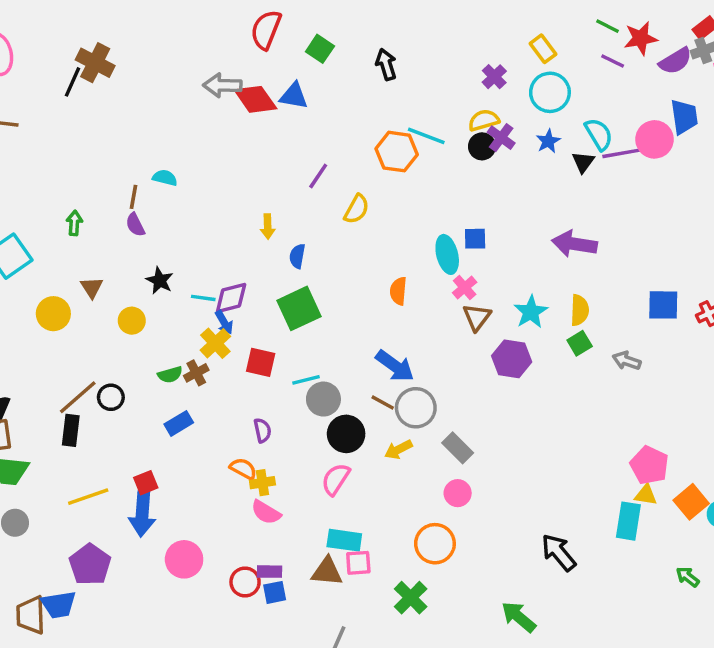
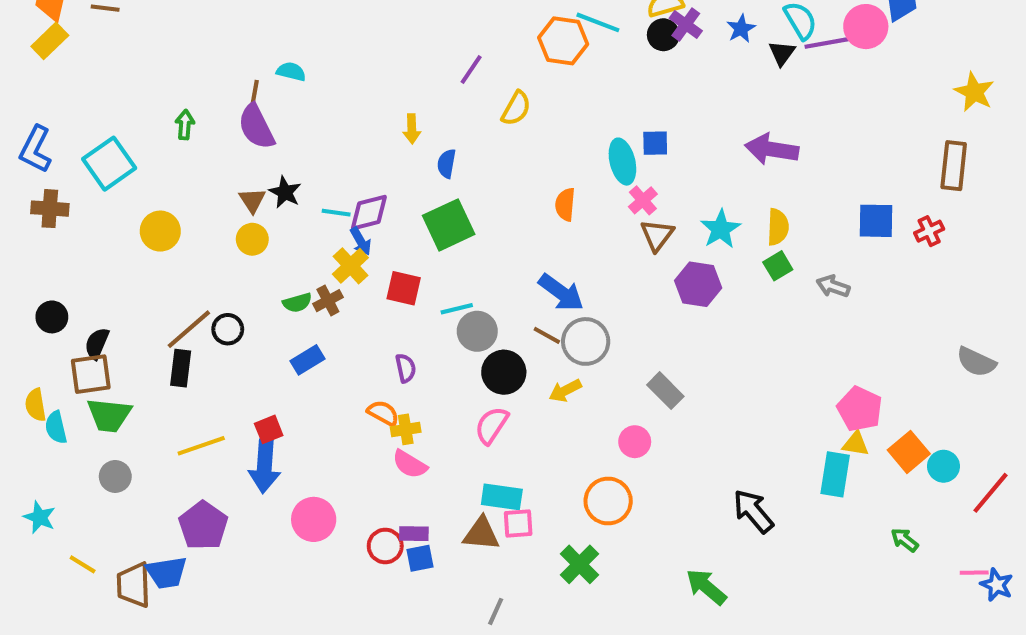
purple semicircle: (135, 225) -> (256, 127), size x1.6
brown triangle: (92, 288) -> (252, 200), moved
gray rectangle: (458, 448) -> (665, 391), moved

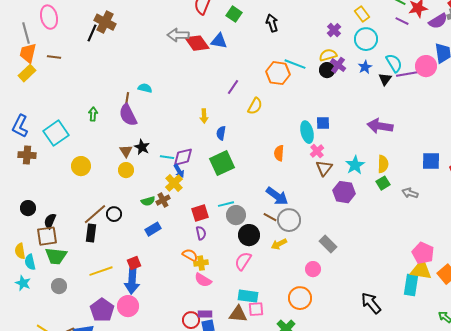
red square: (404, 288) -> (200, 213), moved, turned -30
yellow triangle: (856, 444) -> (421, 270), size x1.6
cyan star: (40, 517) -> (23, 283), moved
pink circle: (314, 519) -> (128, 306), moved

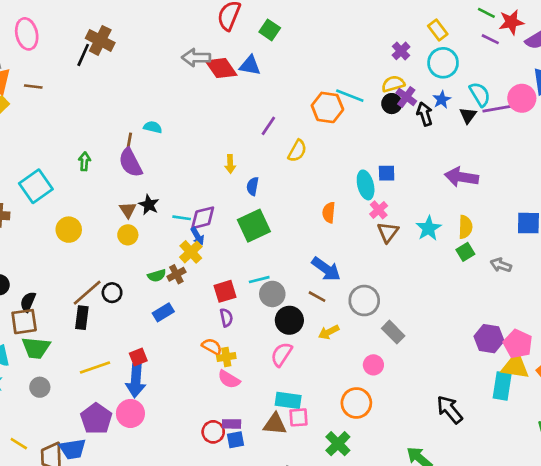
black arrow: (272, 23) -> (425, 114), moved
purple hexagon: (344, 192) -> (489, 339), moved
gray circle: (289, 220) -> (364, 301), moved

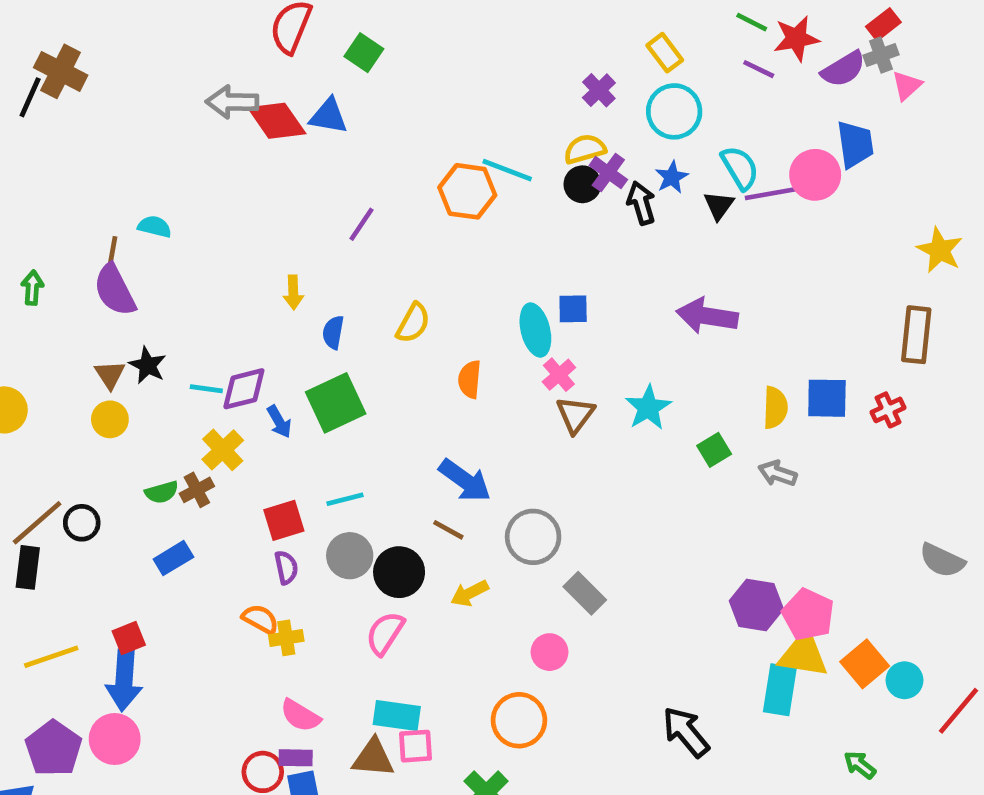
yellow semicircle: (297, 151) -> (413, 323), moved
yellow semicircle: (465, 227) -> (775, 408), moved
blue arrow: (197, 236) -> (279, 422), moved
gray circle: (272, 294) -> (350, 556), moved
pink semicircle: (229, 379) -> (300, 716), moved

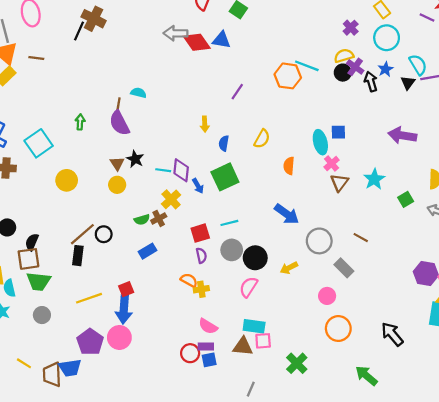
purple diamond: (244, 389) -> (181, 170), turned -70
brown line: (448, 530) -> (361, 238), moved
orange circle: (519, 720) -> (338, 329), moved

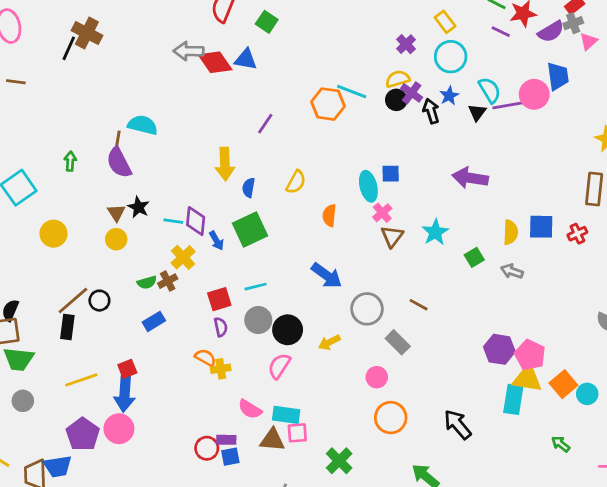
cyan semicircle: (138, 93) -> (143, 125), size x1.5
yellow arrow: (205, 124) -> (225, 164), size x1.6
pink semicircle: (208, 326) -> (250, 409), moved

